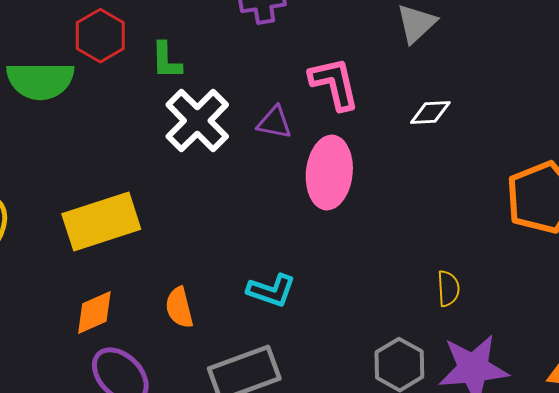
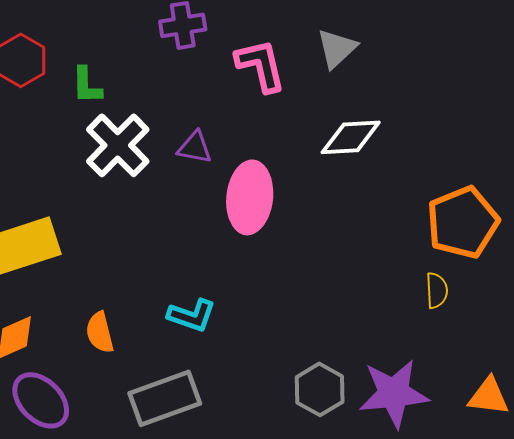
pink L-shape: (334, 84) -> (261, 65), moved
white diamond: (430, 113) -> (351, 137), size x1.5
yellow semicircle: (448, 289) -> (437, 290), moved

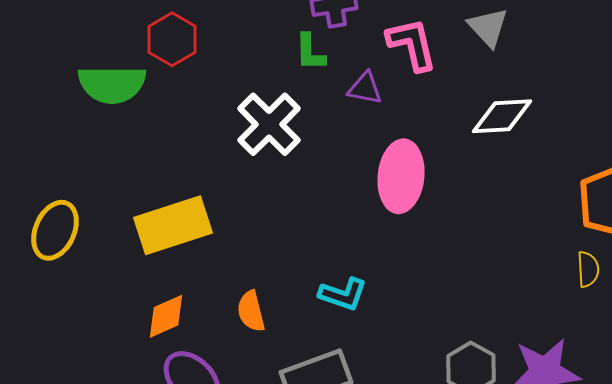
gray triangle: (337, 48) -> (488, 27), turned -30
green L-shape: (87, 85) -> (310, 52), moved
purple triangle: (195, 147) -> (365, 88), moved

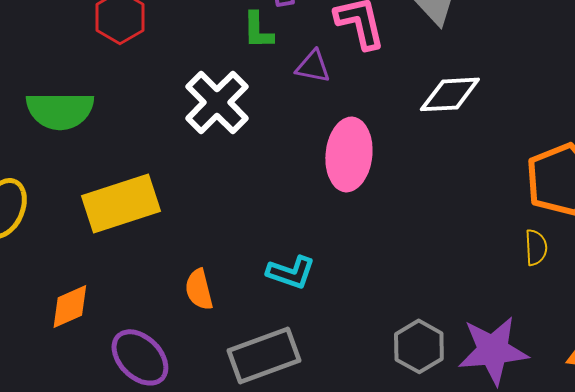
green semicircle: (112, 84) -> (60, 110), moved
orange diamond: (166, 316) -> (70, 306), moved

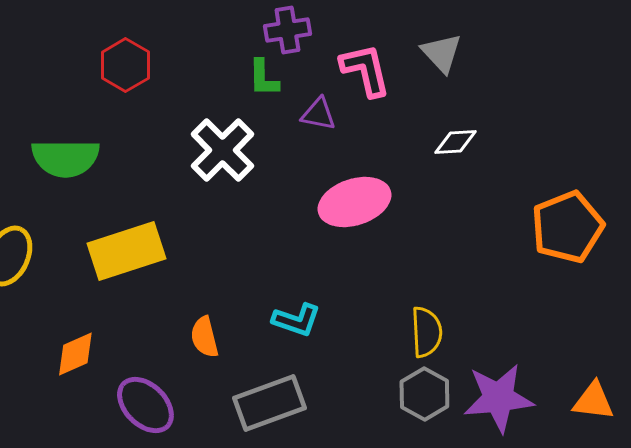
white diamond: (450, 94) -> (455, 142), size x0.7
pink ellipse: (349, 154) -> (354, 202), turned 66
yellow semicircle: (536, 247) -> (426, 332), moved, size x1.4

